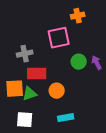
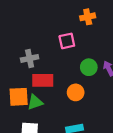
pink square: (59, 38) -> (67, 41), size x0.7
orange circle: (57, 91) -> (76, 92), moved

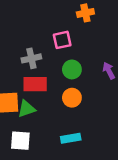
gray cross: (30, 58) -> (31, 58), moved
green circle: (89, 67) -> (72, 69), moved

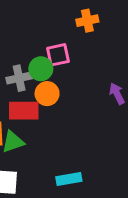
green circle: (72, 69) -> (41, 69), moved
orange circle: (72, 98) -> (47, 94), moved

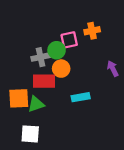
orange cross: (87, 21) -> (92, 31), moved
cyan rectangle: (69, 179) -> (81, 97), moved

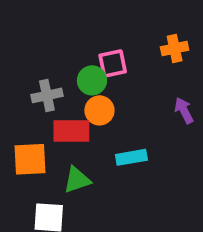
orange cross: (92, 31) -> (175, 49), moved
gray cross: (41, 57) -> (47, 95), moved
green triangle: (36, 104) -> (77, 180), moved

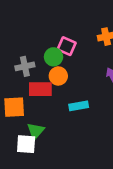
pink square: (113, 64) -> (67, 46), turned 36
green triangle: (77, 180) -> (36, 131), moved, turned -30

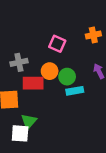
green circle: (54, 57) -> (67, 77), moved
cyan rectangle: (79, 106) -> (75, 91), moved

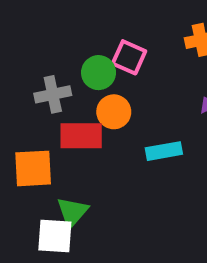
green circle: (67, 77) -> (99, 73), moved

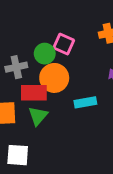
orange circle: (114, 112) -> (54, 78), size x1.4
green triangle: (72, 212) -> (38, 116), moved

